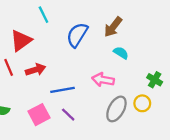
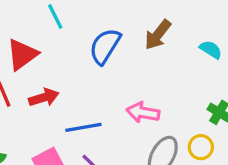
cyan semicircle: (121, 53) -> (211, 50), moved

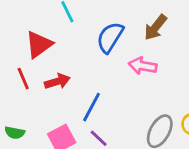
pink arrow: (143, 112) -> (143, 66), moved
blue line: (83, 127) -> (91, 107), turned -52

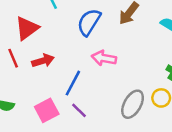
pink arrow: (143, 66) -> (104, 58), moved

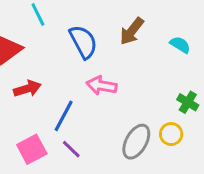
blue semicircle: (89, 22) -> (83, 42), turned 120

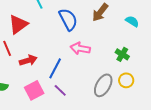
red arrow: (27, 89) -> (28, 60), moved
green cross: (188, 102) -> (122, 54), moved

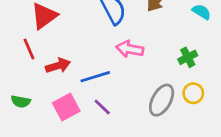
green cross: (122, 54) -> (188, 57), turned 32
blue line: (55, 68) -> (95, 77), turned 45

